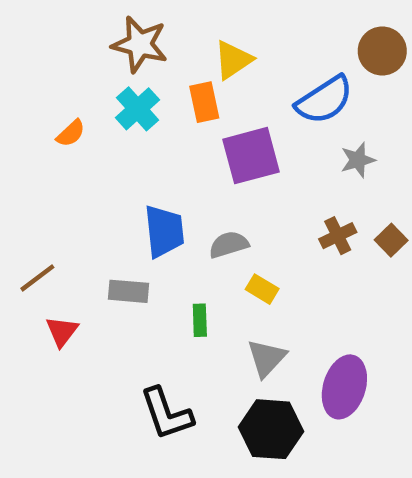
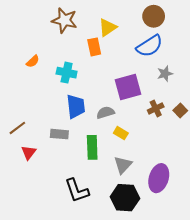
brown circle: (382, 51) -> (154, 16), moved
cyan cross: (137, 109) -> (67, 73), moved, turned -36
purple square: (251, 156) -> (128, 87), moved
green rectangle: (200, 320) -> (92, 147), size x1.6

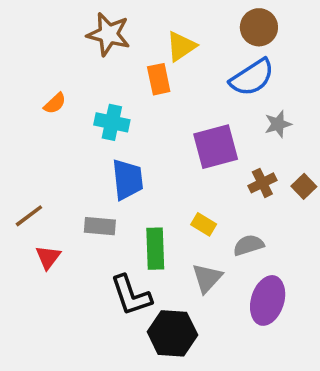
gray semicircle: (105, 113) -> (249, 245), moved
black L-shape: (77, 190) -> (131, 295), moved
black hexagon: (125, 198) -> (172, 333), moved

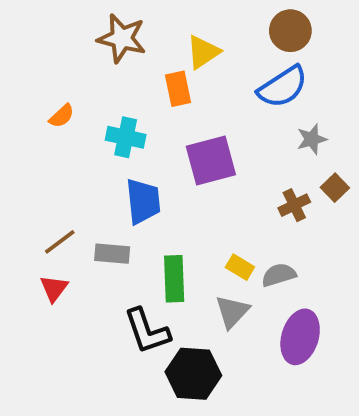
purple square: (216, 147) -> (211, 161), moved
brown square: (304, 186) -> (335, 188), moved
brown line: (29, 216) -> (60, 242), moved
yellow rectangle: (204, 224) -> (240, 267), moved

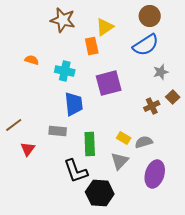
orange semicircle: (62, 116) -> (32, 60), turned -120
brown line: (60, 242) -> (14, 125), moved

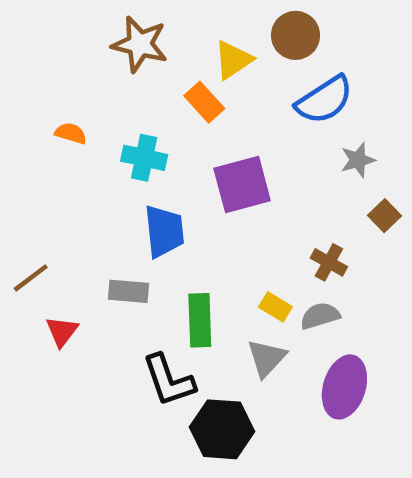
brown circle: (150, 16) -> (295, 35), moved
orange rectangle: (92, 46) -> (204, 102), turned -30
brown cross: (152, 106) -> (329, 262), moved, turned -35

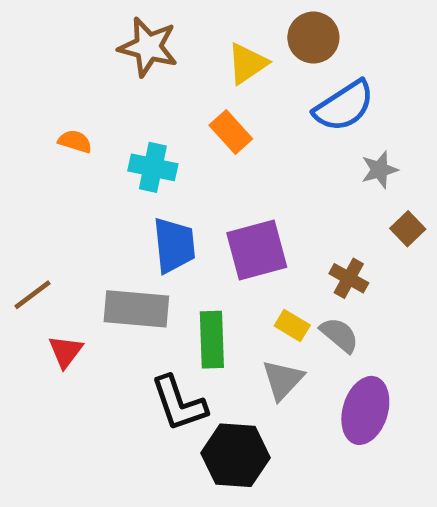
orange rectangle: (204, 102) -> (231, 132), moved
purple square: (242, 184) -> (257, 250), moved
gray rectangle: (129, 291) -> (136, 309), size x1.5
gray semicircle: (320, 316) -> (339, 335), turned 57

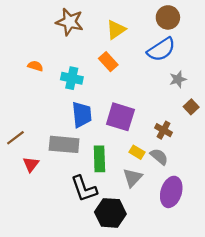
brown circle: (313, 38) -> (168, 17), moved
purple square: (257, 250) -> (120, 117), turned 32

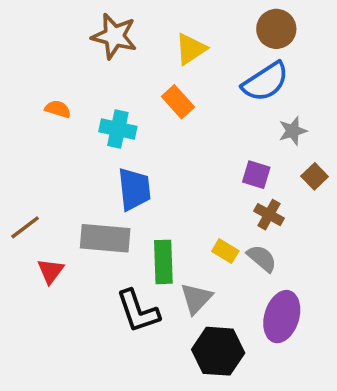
purple square: (120, 117) -> (256, 175), moved, size x0.6
gray triangle: (133, 178) -> (196, 298), moved
black hexagon: (110, 213) -> (218, 351), moved

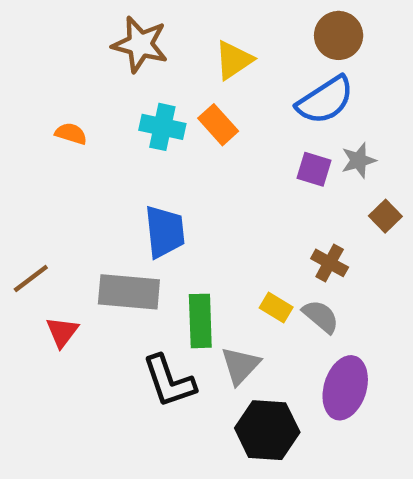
cyan cross: (118, 129) -> (162, 127), moved
purple square: (256, 175) -> (314, 169), moved

